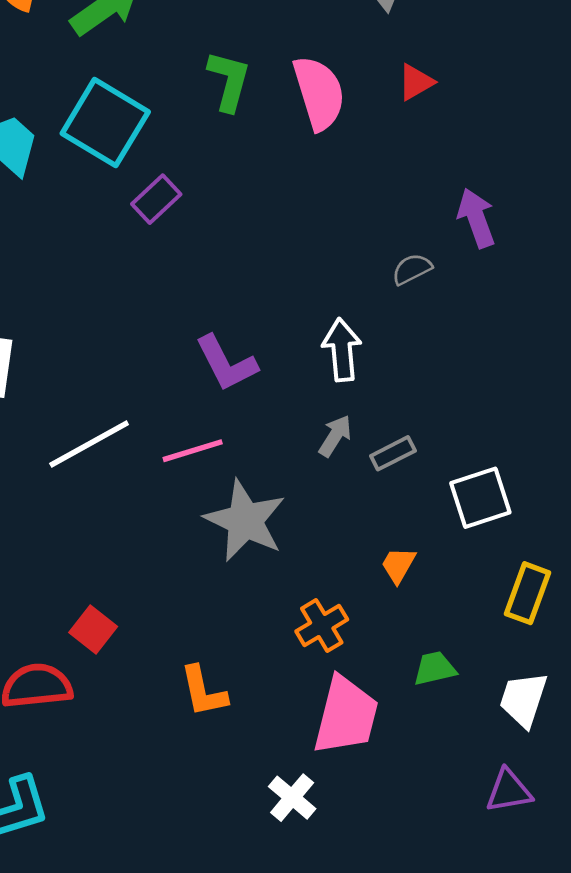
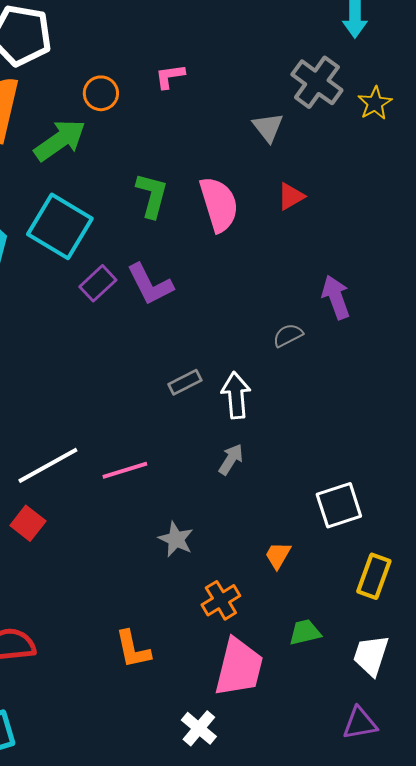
purple L-shape: (226, 363) -> (150, 284), moved
gray rectangle: (393, 453) -> (185, 382), moved
gray star: (245, 521) -> (176, 539), moved, size x0.6
red square: (93, 629) -> (28, 523), moved

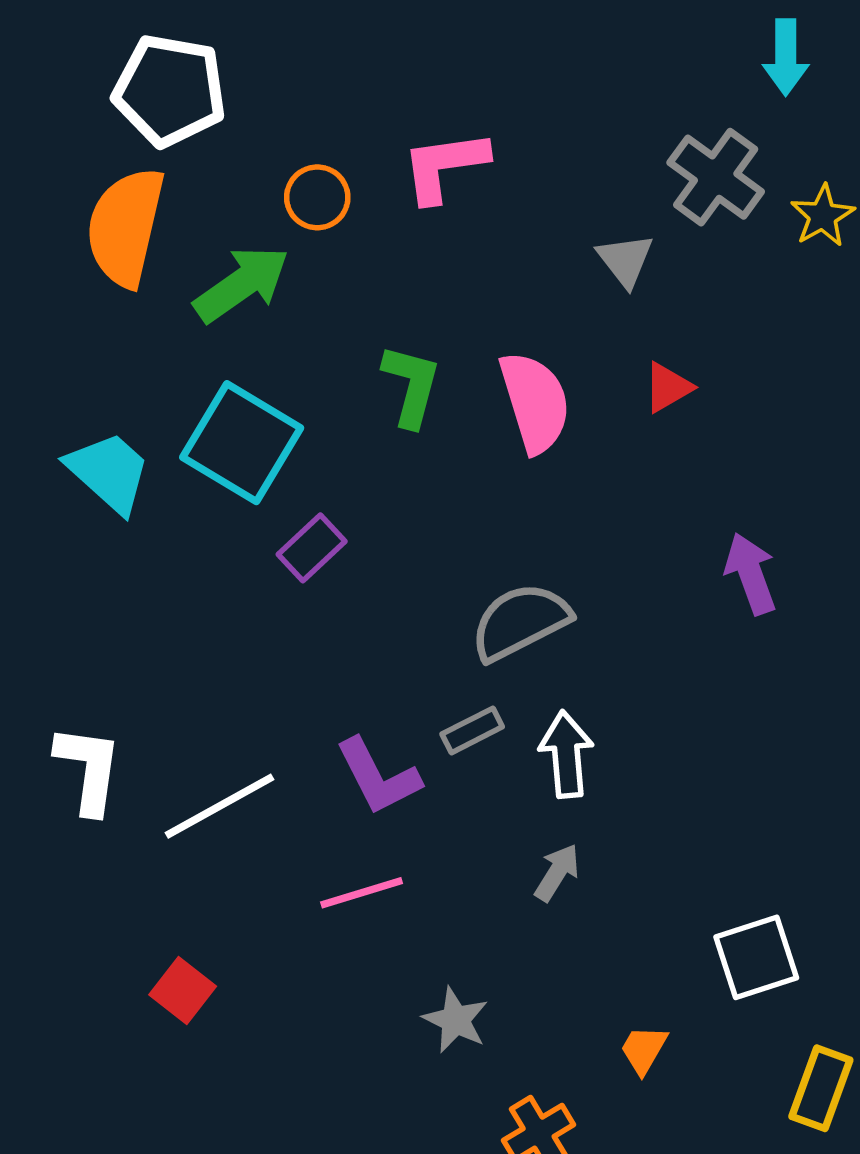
pink L-shape: (170, 76) -> (445, 166), size x1.6
purple L-shape: (150, 284) -> (378, 777), moved
gray semicircle: (288, 335) -> (520, 622), moved, size x1.8
white line: (48, 465) -> (219, 806), moved

